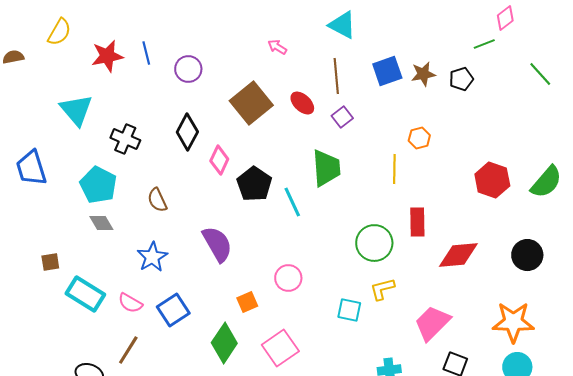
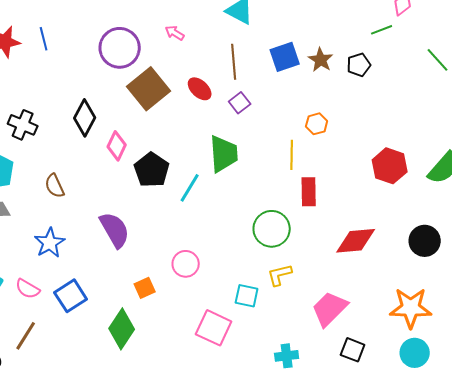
purple circle: (188, 69) -> (120, 48), moved, size x1.5
brown star: (423, 74) -> (321, 60), turned -30
cyan line: (292, 202) -> (190, 188), turned 56
red rectangle: (417, 222) -> (309, 192), moved
pink square: (280, 348) -> (214, 328), moved, turned -30

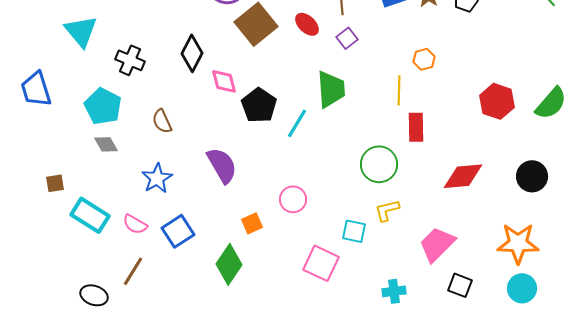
pink diamond: (117, 146) -> (224, 81), turned -40

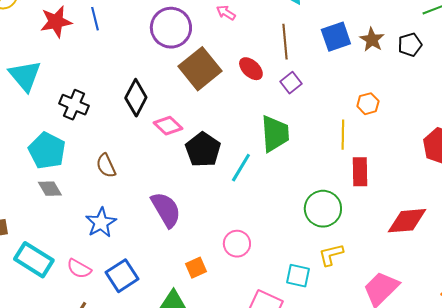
pink diamond: (224, 81) -> (168, 126), turned -32

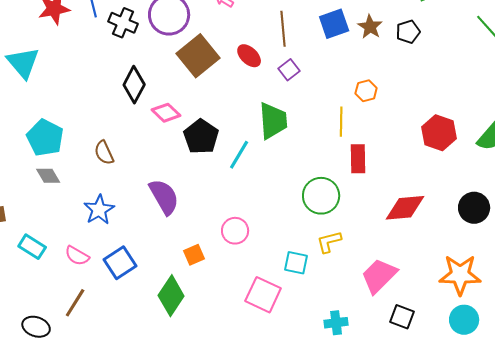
black cross: (74, 105) -> (123, 23), moved
cyan rectangle: (34, 260) -> (32, 247), size x0.7

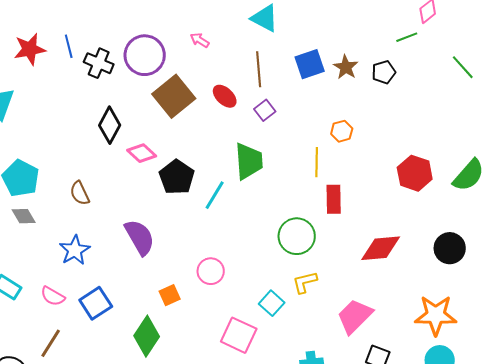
cyan square: (296, 263) -> (272, 303), turned 30

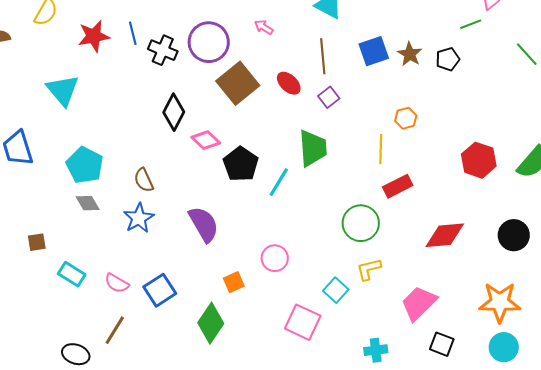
red rectangle: (334, 199) -> (398, 186), turned 64
blue star: (75, 250) -> (139, 218), moved

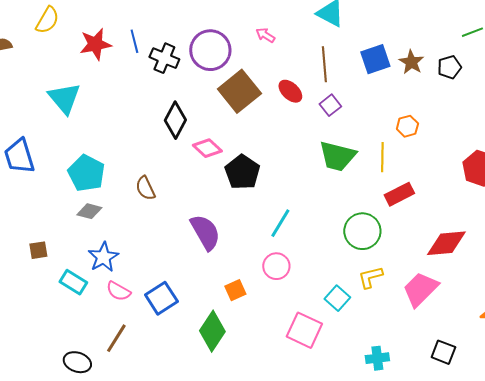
green trapezoid: (313, 148) -> (337, 156), moved, turned 108
cyan line: (279, 182) -> (280, 223), moved
gray diamond: (88, 203) -> (89, 211), turned -45
blue star: (139, 218) -> (103, 257), moved
pink trapezoid: (419, 303) -> (420, 289), moved

